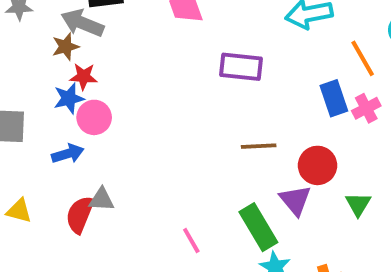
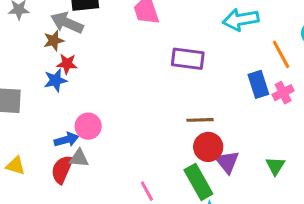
pink circle: (94, 117) -> (88, 126), moved
blue arrow: (68, 154) -> (66, 140), moved
red circle: (317, 165) -> (208, 147), moved

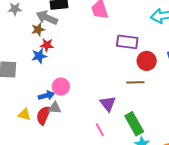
red circle: (208, 147) -> (147, 61), moved
purple triangle: (227, 162) -> (108, 104), moved
yellow triangle: (16, 166) -> (24, 114), moved

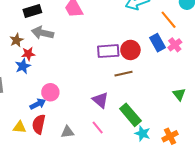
gray arrow: (47, 18) -> (43, 33), moved
purple rectangle: (127, 42) -> (108, 51), moved
gray triangle: (55, 108) -> (67, 132), moved

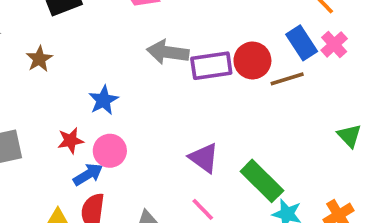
gray arrow: (43, 33) -> (168, 52), moved
red star: (28, 54) -> (71, 141), moved
blue star: (23, 66) -> (103, 100), moved
brown line: (123, 74) -> (287, 79), moved

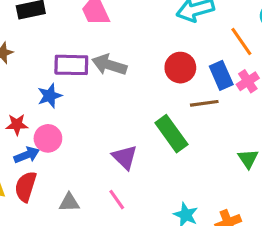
red circle: (252, 60) -> (180, 68), moved
purple rectangle: (211, 66) -> (71, 65), moved
green rectangle: (262, 181) -> (171, 134), moved

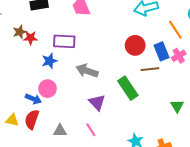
gray arrow: (109, 65) -> (87, 71), moved
red star: (17, 125) -> (31, 38), moved
blue arrow: (27, 155) -> (33, 99), turned 42

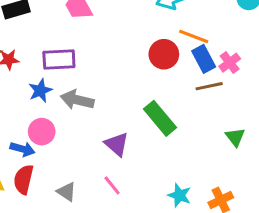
orange line: (175, 30) -> (194, 36), moved, turned -30
brown line: (150, 69) -> (209, 86), moved
gray arrow: (87, 71) -> (77, 100), moved
gray triangle: (60, 131) -> (67, 192), turned 40

